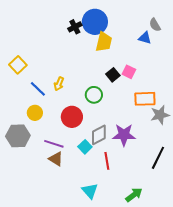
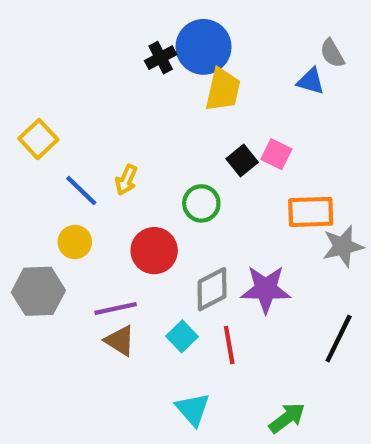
purple line: (54, 144) -> (116, 308), turned -30
cyan square: (85, 147) -> (182, 336), moved

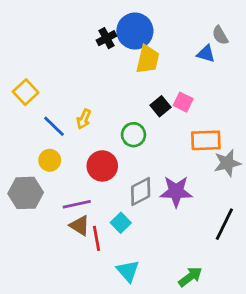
red line: (229, 345) -> (97, 238), moved

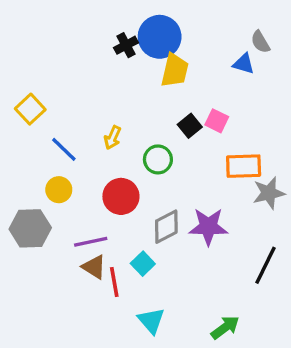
yellow arrow: (84, 119) -> (113, 138), moved

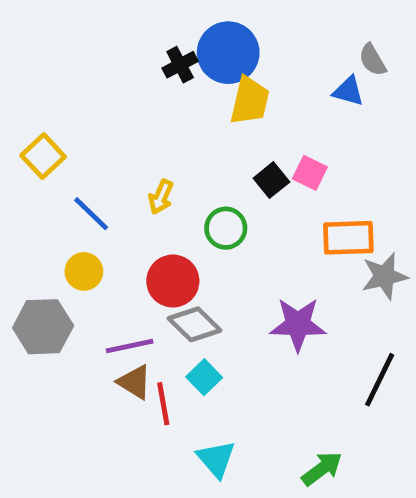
gray diamond: (166, 227) -> (195, 324), moved, turned 72

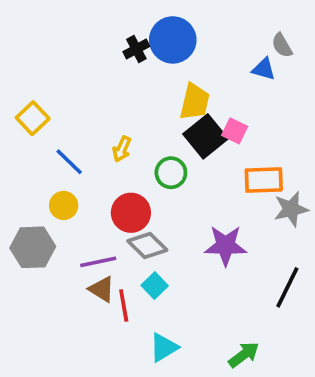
yellow trapezoid: (250, 101) -> (195, 102), moved
black square: (271, 180) -> (206, 136), size x1.6
cyan triangle: (216, 459) -> (164, 347), turned 40

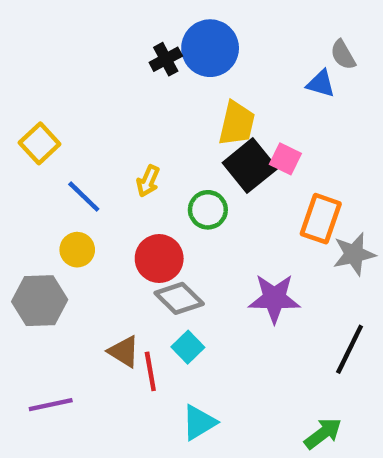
orange rectangle: (264, 180) -> (321, 219), turned -69
purple line: (98, 262) -> (51, 405), moved
green arrow: (244, 355) -> (323, 433), moved

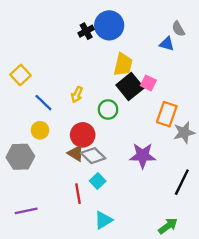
brown triangle: (124, 352) -> (76, 153), moved

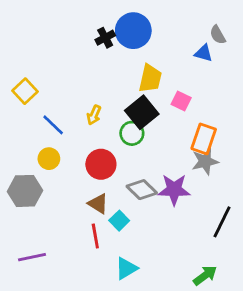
black square: (130, 86) -> (142, 112), moved
gray star: (184, 133) -> (205, 161), moved
brown triangle: (76, 153) -> (98, 204), moved
gray diamond: (93, 156) -> (142, 190), moved

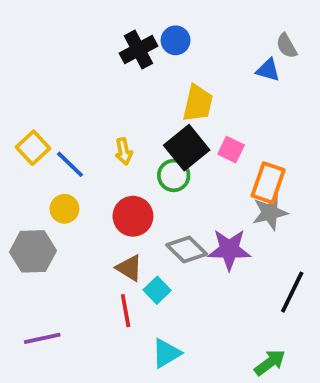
blue circle: (133, 31) -> (176, 40), size x0.6
black cross: (105, 38) -> (139, 50), size x1.4
yellow square: (25, 91) -> (33, 148), moved
pink square: (181, 101) -> (231, 150), moved
yellow arrow: (94, 115) -> (124, 151), turned -36

